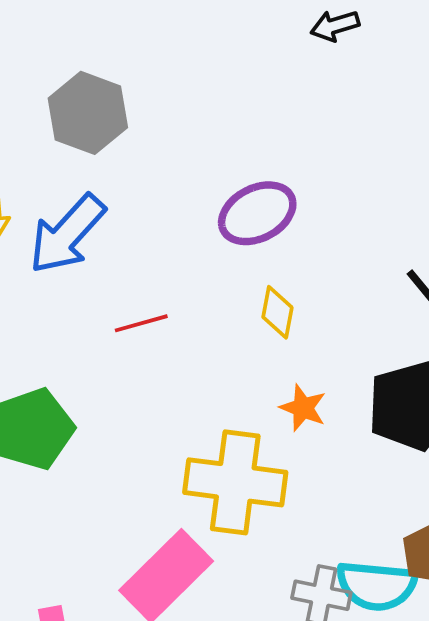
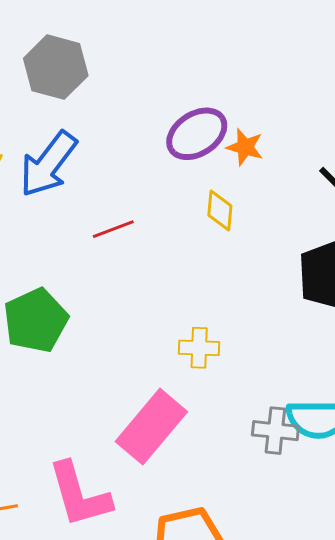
orange star: (303, 408) -> (245, 147), moved
yellow cross: (235, 482) -> (199, 348), size x0.5

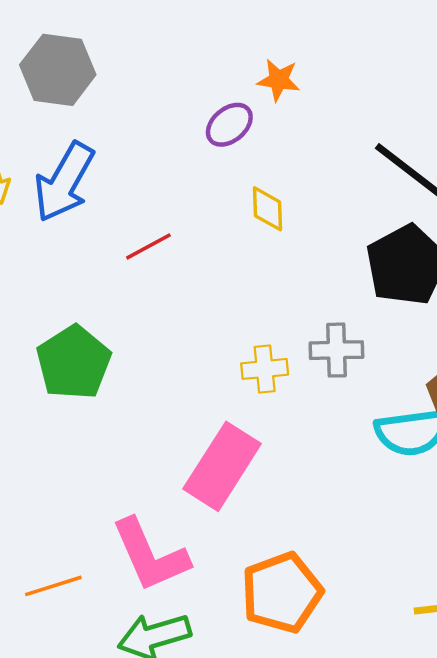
purple ellipse: (197, 134) -> (229, 125), size x0.7
orange star: (245, 147) -> (279, 80), moved
gray cross: (275, 431) -> (336, 350), moved

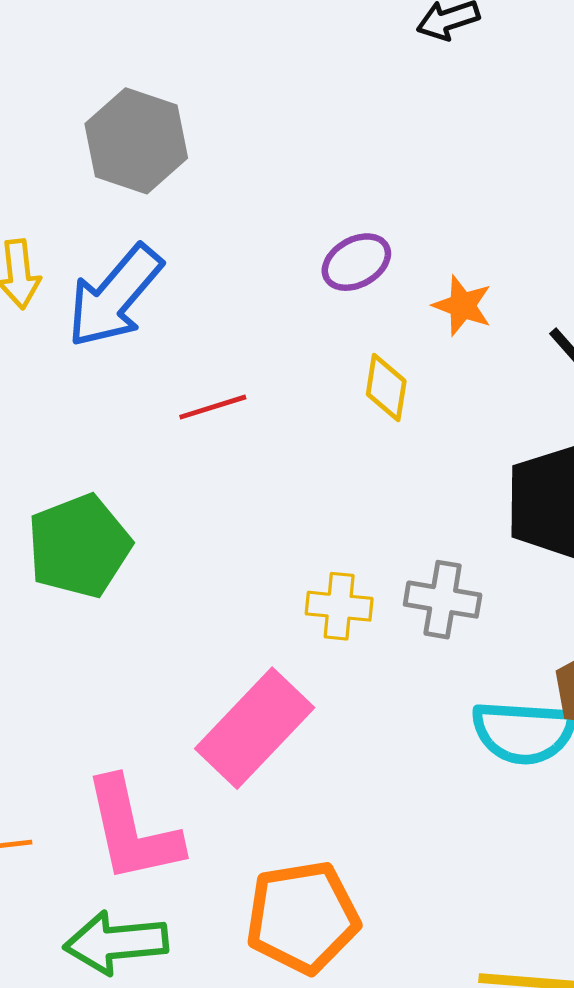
orange star: (279, 80) -> (462, 306), moved

